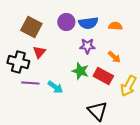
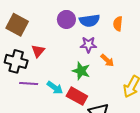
orange semicircle: (115, 26) -> (118, 24), turned -88
brown square: (31, 27) -> (17, 25), moved
orange arrow: (114, 57) -> (107, 60), moved
red rectangle: (103, 76) -> (77, 96), moved

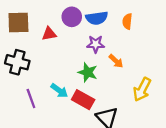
brown square: (17, 25) -> (18, 23), turned -30
red triangle: (38, 51) -> (49, 34), moved, turned 40
purple line: (29, 83) -> (31, 98), moved, turned 66

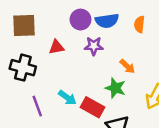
red triangle: (49, 34) -> (56, 47), moved
purple star: (96, 44) -> (94, 46), moved
green star: (88, 72) -> (115, 88), moved

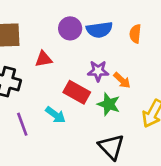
purple star: (94, 46) -> (98, 71), moved
red rectangle: (92, 107) -> (77, 92), moved

